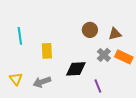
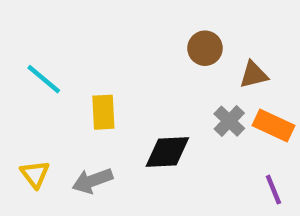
brown circle: (90, 30) -> (205, 48), moved
cyan line: (20, 36) -> (44, 79), turned -42
purple line: (98, 86) -> (273, 190), moved

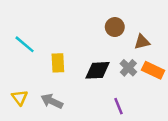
black diamond: (167, 152) -> (97, 70), moved
gray arrow: (92, 181) -> (52, 101), turned 45
purple line: (273, 190) -> (118, 106), moved

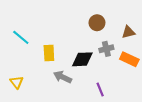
brown triangle: (142, 42) -> (128, 32), moved
gray cross: (128, 68) -> (106, 49), moved, turned 32
gray arrow: (52, 101) -> (63, 77), moved

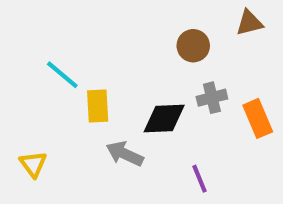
brown triangle: (128, 32) -> (249, 23), moved
cyan line: (21, 37) -> (62, 75), moved
orange rectangle: (129, 59) -> (258, 118), turned 42

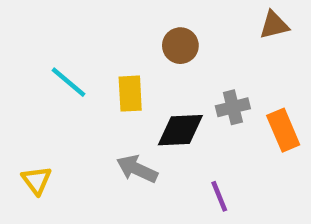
brown circle: (193, 46) -> (180, 46), moved
yellow rectangle: (98, 106) -> (130, 94), moved

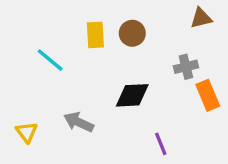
yellow rectangle: (130, 94) -> (95, 35), moved
gray cross: (233, 107) -> (186, 67), moved
gray arrow: (137, 169) -> (79, 122), moved

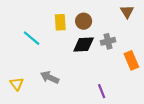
brown triangle: (201, 18) -> (127, 12), turned -48
gray cross: (186, 67) -> (108, 41), moved
black diamond: (132, 95) -> (84, 44), moved

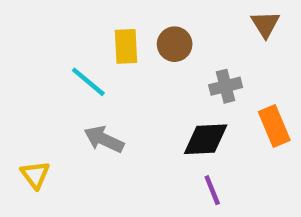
cyan line: (32, 38) -> (88, 82), moved
black diamond: (84, 44) -> (206, 139), moved
gray arrow: (50, 77) -> (104, 139), moved

